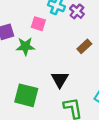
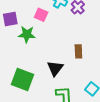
brown rectangle: (84, 46) -> (78, 51), moved, turned -56

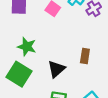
green star: (27, 34) -> (27, 47), moved

